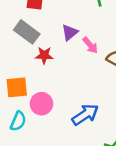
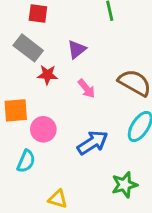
pink arrow: (90, 45) -> (86, 89), moved
cyan semicircle: (18, 121) -> (26, 161), moved

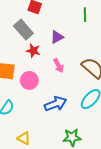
pink circle: (43, 129) -> (29, 80), moved

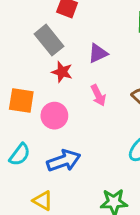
blue arrow: (55, 104) -> (64, 161), moved

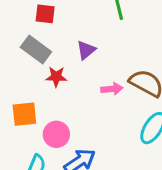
pink arrow: (98, 95) -> (112, 89), moved, turned -55
pink circle: (54, 116) -> (56, 134), moved

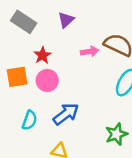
red star: (56, 77) -> (42, 55), moved, turned -30
pink circle: (56, 134) -> (47, 80), moved

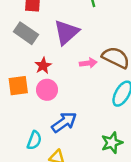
purple triangle: (66, 20) -> (66, 32), size x1.6
cyan semicircle: (29, 120) -> (34, 140), moved

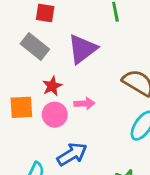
pink arrow: (88, 63) -> (84, 103), moved

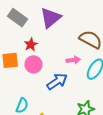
pink arrow: (84, 103) -> (73, 60), moved
blue arrow: (72, 154) -> (57, 81), moved

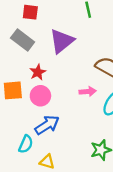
blue arrow: (57, 81) -> (47, 125), moved

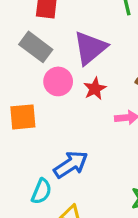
red star: (38, 72) -> (95, 89), moved
pink circle: (40, 96) -> (58, 81), moved

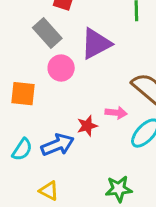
red star: (95, 89) -> (87, 126), moved
cyan semicircle: (41, 191) -> (22, 150), moved

